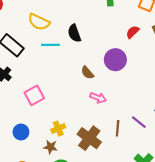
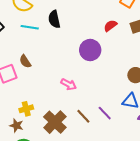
brown semicircle: (87, 73) -> (25, 61), moved
brown line: (118, 128) -> (83, 116), turned -56

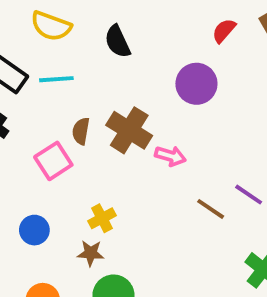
cyan line: (30, 27) -> (56, 79), moved
brown semicircle: (25, 61) -> (81, 131), turned 56
brown cross: (55, 122) -> (129, 130), moved

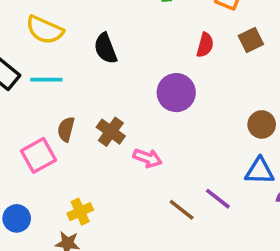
red semicircle: (224, 31) -> (205, 45), turned 150
brown cross: (129, 130) -> (111, 132), size x0.7

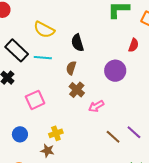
brown semicircle: (66, 129) -> (71, 68), moved
pink arrow: (148, 158) -> (96, 106), turned 126

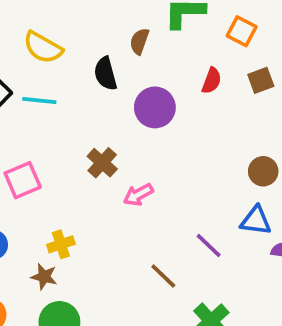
brown semicircle: (71, 68) -> (139, 41), moved
purple circle: (115, 71) -> (155, 107), moved
brown line: (113, 137) -> (163, 276), moved

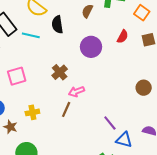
black semicircle: (105, 74) -> (57, 25), moved
blue triangle: (256, 221) -> (124, 140), moved
brown line: (163, 276) -> (66, 109), moved, turned 63
brown star: (44, 277) -> (10, 127), moved

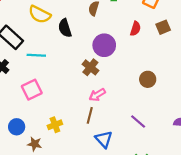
cyan line: (31, 35) -> (36, 55), moved
brown cross: (60, 72) -> (90, 67), moved
brown circle: (144, 88) -> (148, 79), moved
blue triangle: (124, 140) -> (104, 139), moved, turned 42

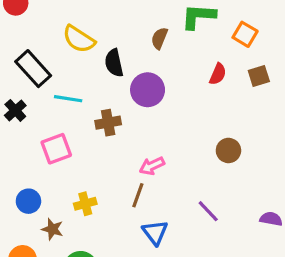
purple circle: (104, 45) -> (148, 90), moved
brown cross: (90, 67) -> (108, 123), moved, turned 35

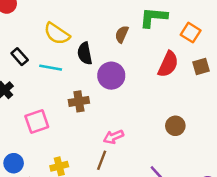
black rectangle: (33, 69) -> (20, 57), size x0.6
red semicircle: (218, 74) -> (168, 64), size x1.5
cyan line: (68, 99) -> (51, 68), moved

